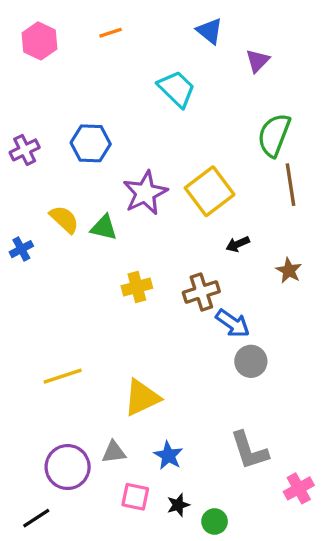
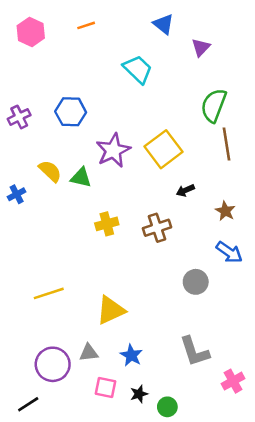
blue arrow: (233, 323) -> (229, 252), moved

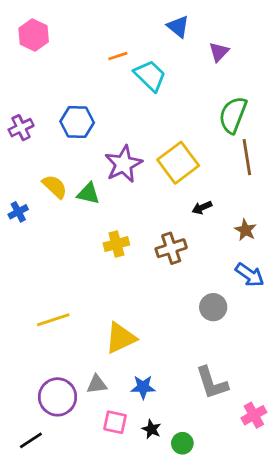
orange line: (86, 25) -> (118, 56), moved
blue star: (131, 355) -> (143, 387), turned -30
black star: (139, 394) -> (151, 429), turned -30

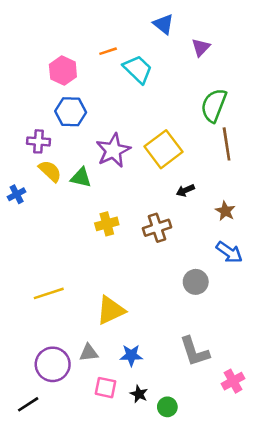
pink hexagon: (34, 35) -> (63, 71), moved
purple cross: (21, 128) -> (38, 141), moved, turned 30

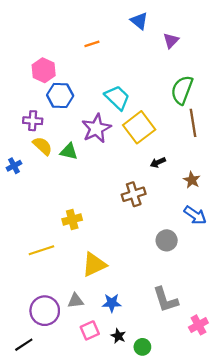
cyan trapezoid: (138, 69) -> (117, 98), moved
pink hexagon: (63, 71) -> (44, 70), moved
yellow cross: (107, 224) -> (72, 220), moved
pink square: (105, 388) -> (90, 330), turned -36

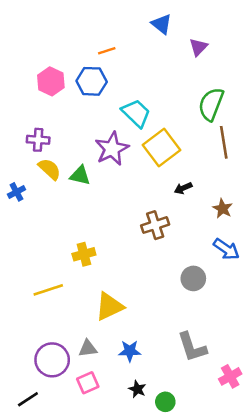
blue hexagon: (60, 95) -> (92, 81), moved
pink square: (90, 330) -> (88, 383), moved

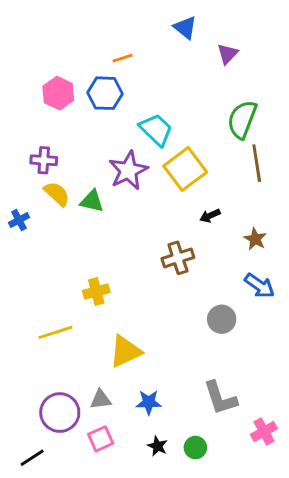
green circle: (165, 402) -> (195, 448), moved

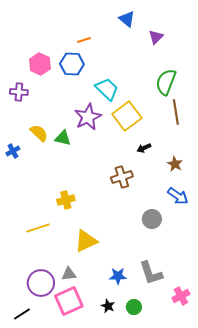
purple cross: (44, 160) -> (19, 92), moved
blue star: (149, 402) -> (118, 276), moved
pink square: (101, 439) -> (69, 301), size x1.6

